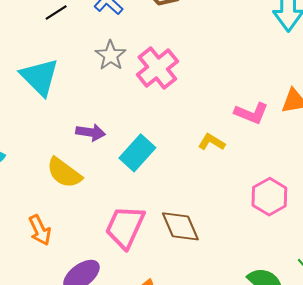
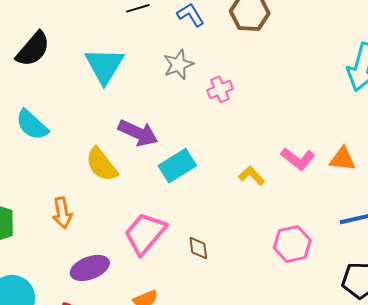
pink cross: (157, 68) -> (220, 89), size x0.6
purple arrow: (91, 132) -> (138, 133), size x1.4
brown diamond: (180, 226) -> (198, 248), size x0.6

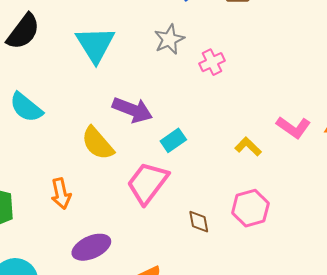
cyan rectangle: (177, 166) -> (173, 140), size x0.7
pink trapezoid: (145, 233) -> (148, 183), moved
pink hexagon: (292, 244) -> (250, 208), moved

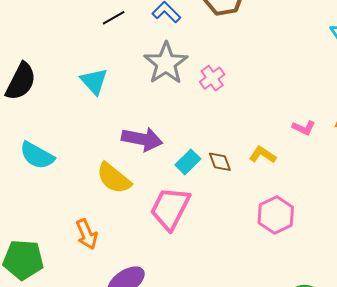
gray star: (169, 39) -> (166, 63), size x1.4
cyan triangle: (95, 44) -> (94, 81), size x0.7
pink L-shape: (293, 127) -> (304, 128), size x0.7
brown diamond: (199, 222) -> (220, 162), moved

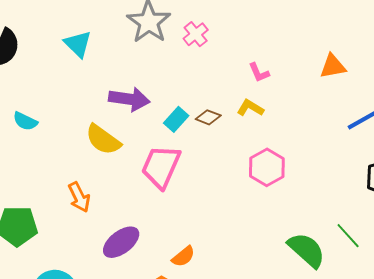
pink L-shape: (304, 128) -> (259, 73), moved, turned 45
cyan semicircle: (37, 155) -> (25, 121), size x0.7
brown diamond: (220, 162) -> (208, 117), turned -45

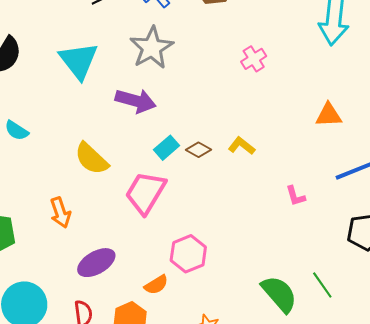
pink cross: (196, 34) -> (254, 59), moved
cyan triangle: (78, 44) -> (79, 61), size x1.4
pink L-shape: (259, 73) -> (295, 196), moved
purple arrow: (129, 99) -> (136, 101), moved
pink hexagon: (267, 167) -> (188, 254), moved

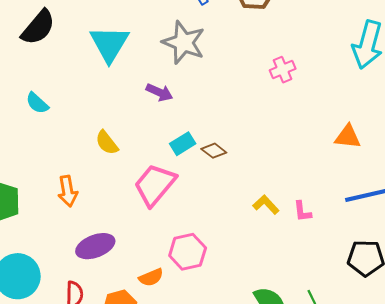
gray star: (152, 48) -> (184, 43), turned -30
purple arrow: (136, 101) -> (159, 92), size x0.7
yellow L-shape: (242, 146) -> (266, 205), moved
yellow semicircle: (91, 159) -> (107, 143), size x0.7

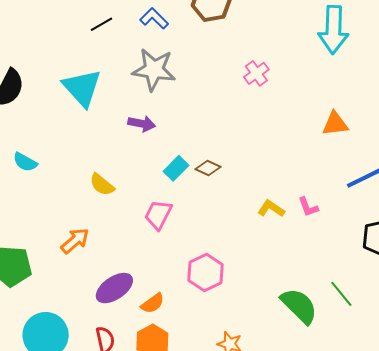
pink trapezoid: (155, 185) -> (158, 215), size x0.7
orange arrow: (68, 191) -> (75, 241), turned -108
orange semicircle: (151, 277) -> (153, 303), moved

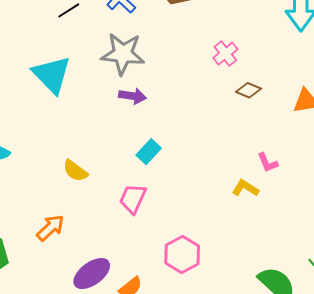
purple arrow: (142, 124) -> (132, 96), moved
brown diamond: (208, 168) -> (249, 90), moved
pink L-shape: (308, 207) -> (268, 163), moved

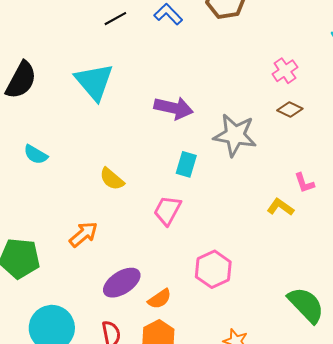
gray star: (123, 54) -> (235, 135), moved
pink cross: (225, 54) -> (285, 71), moved
purple arrow: (132, 96) -> (174, 108), size x1.4
cyan rectangle: (149, 152) -> (186, 164), turned -30

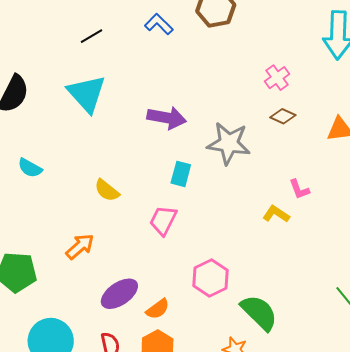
black line: (115, 19) -> (91, 36), moved
green semicircle: (306, 305) -> (259, 313), moved

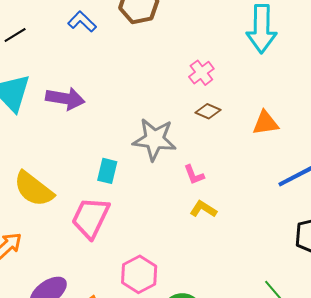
purple arrow: (167, 118) -> (65, 99), moved
pink L-shape: (299, 189) -> (194, 175), moved
yellow semicircle: (107, 190) -> (34, 189), size x1.6
pink trapezoid: (163, 220) -> (91, 218), size x1.4

